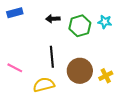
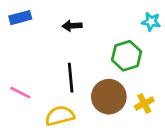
cyan star: (105, 22) -> (151, 22), moved
green hexagon: (80, 26) -> (127, 56), moved

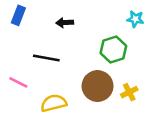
blue rectangle: (20, 18) -> (18, 15), turned -54
black line: (71, 78) -> (46, 58), moved, turned -75

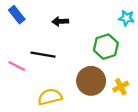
blue rectangle: (18, 15) -> (17, 15), turned -60
pink line: (18, 82) -> (17, 66), moved

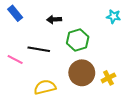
green hexagon: (106, 47) -> (78, 40), moved

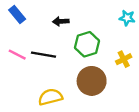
pink line: (15, 59) -> (17, 55), moved
yellow cross: (108, 78) -> (124, 59), moved

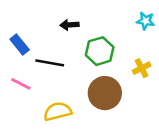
blue rectangle: (17, 14) -> (20, 45), moved
pink line: (17, 55) -> (21, 84), moved

